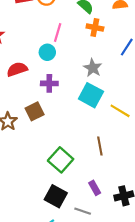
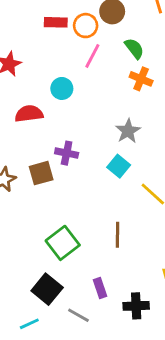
pink line: (58, 32) -> (92, 56), moved
cyan circle: (47, 52) -> (62, 88), moved
purple cross: (49, 83) -> (67, 153), moved
cyan square: (91, 95) -> (119, 166), size x0.7

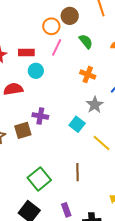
red rectangle: (56, 22) -> (26, 52), moved
orange cross: (141, 79) -> (88, 75), moved
gray star: (128, 131) -> (95, 105), moved

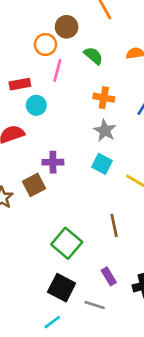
gray star: (95, 105) -> (105, 130), moved

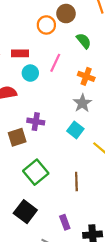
pink line: (57, 70) -> (55, 63), moved
green square: (67, 243) -> (36, 172), moved
black square: (62, 288) -> (25, 212), moved

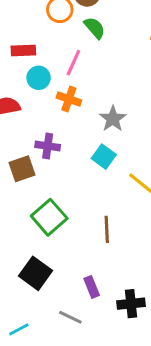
green semicircle: (84, 41) -> (95, 28), moved
orange cross: (86, 76) -> (69, 99), moved

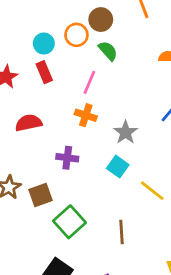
red rectangle: (23, 51) -> (44, 72), turned 70
cyan circle: (39, 78) -> (44, 44), moved
brown square: (22, 169) -> (40, 195), moved

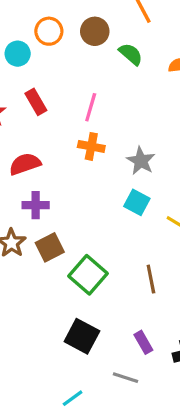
orange circle: (76, 35) -> (49, 31), moved
cyan circle: (44, 44) -> (18, 54), moved
green semicircle: (108, 51) -> (131, 54), moved
purple cross: (67, 158) -> (36, 205), moved

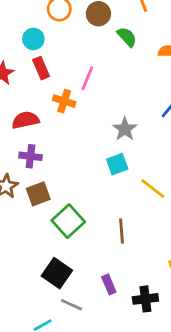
cyan circle: (18, 54) -> (33, 39), moved
orange cross: (91, 146) -> (64, 101), moved
cyan square: (137, 202) -> (117, 164), turned 35
gray line: (125, 378) -> (72, 305), moved

